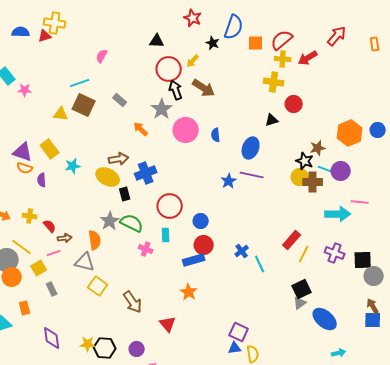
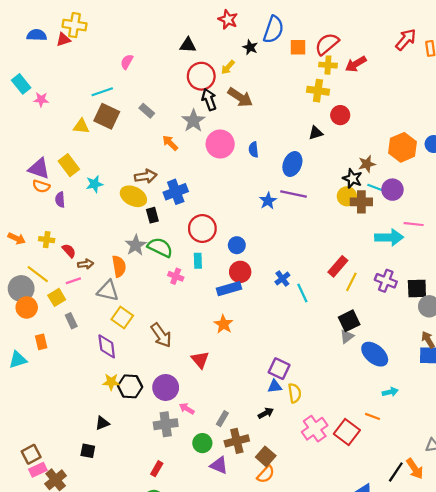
red arrow: (337, 36) -> (406, 40), moved
purple diamond: (52, 338) -> (107, 346), moved
purple circle: (137, 349) -> (166, 387), size x1.5

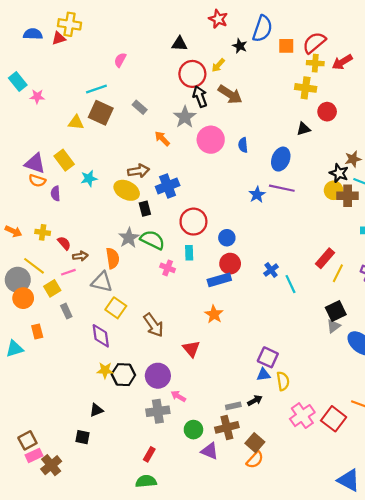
gray rectangle: (222, 419) -> (233, 406), moved, turned 48

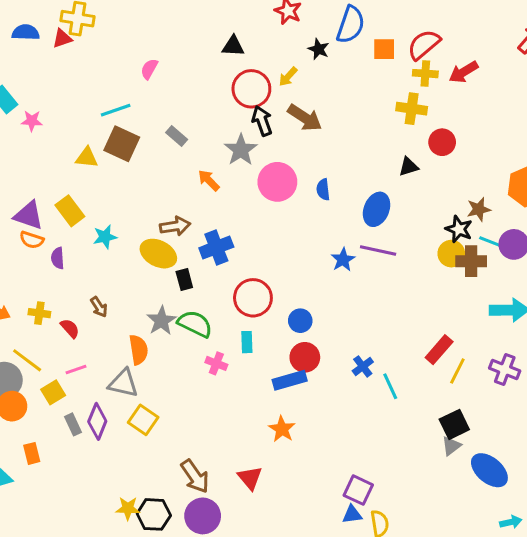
brown arrow: (80, 256) -> (99, 307), moved, turned 64
brown arrow: (154, 325) -> (195, 476), moved
purple diamond: (101, 336) -> (97, 421), moved, turned 30

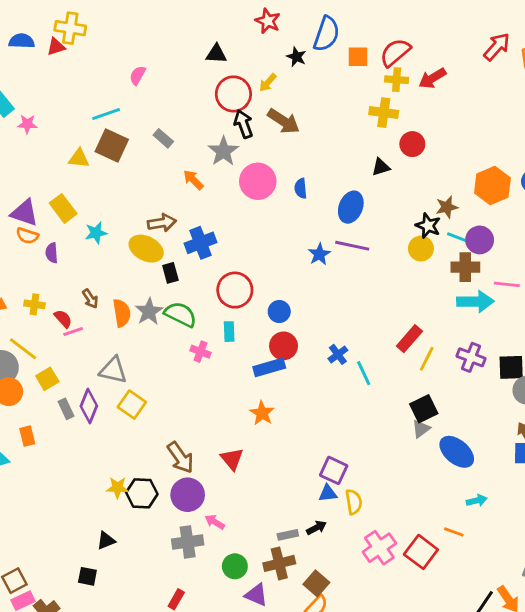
brown cross: (471, 261) -> (465, 267), moved
orange semicircle: (139, 350) -> (122, 313), moved
pink line: (76, 370) -> (73, 332), moved

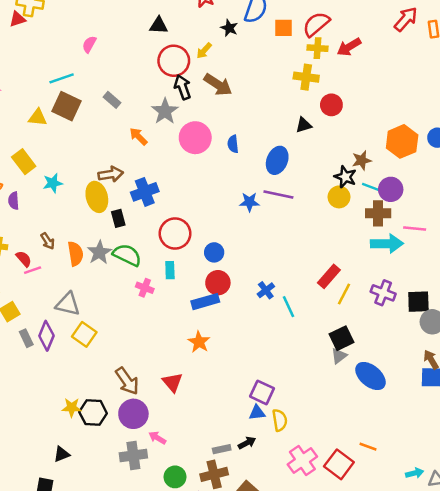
yellow ellipse: (146, 249) -> (97, 197), turned 48
blue star: (319, 254) -> (249, 202), turned 30
cyan arrow: (477, 500) -> (415, 473), moved

